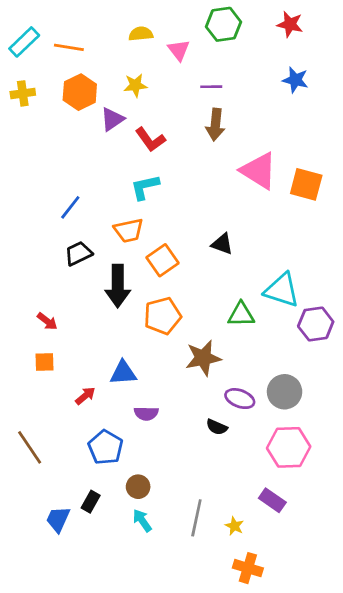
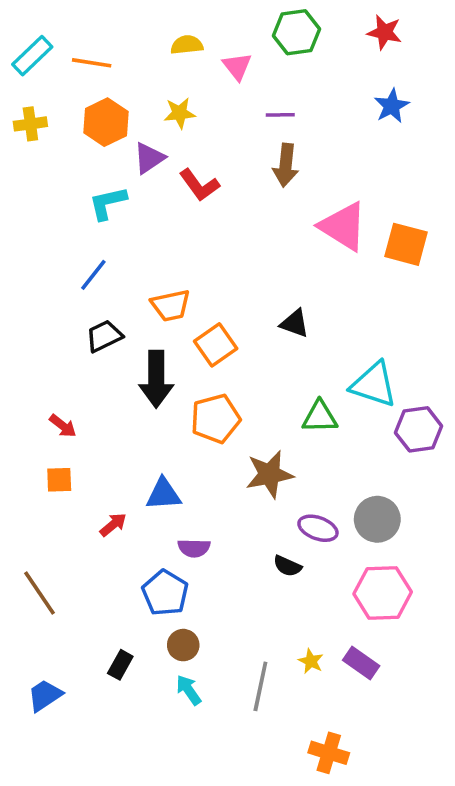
blue star: (295, 80) -> (392, 106), turned 30
cyan L-shape: (145, 187) -> (108, 203), moved
blue pentagon: (106, 447) -> (165, 593), moved
blue trapezoid: (58, 519) -> (45, 695), moved, turned 32
yellow star: (234, 526) -> (311, 661), moved

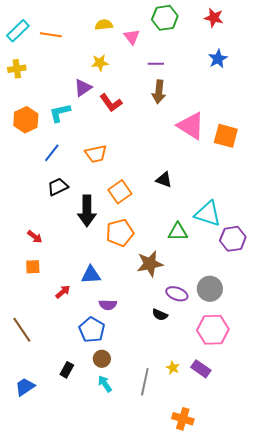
orange hexagon: (106, 122) -> (26, 120), moved
orange trapezoid: (171, 305) -> (96, 154), moved

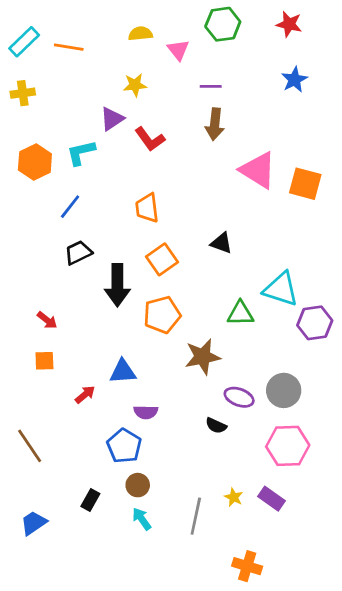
orange trapezoid: (96, 154) -> (147, 208), moved, turned 95

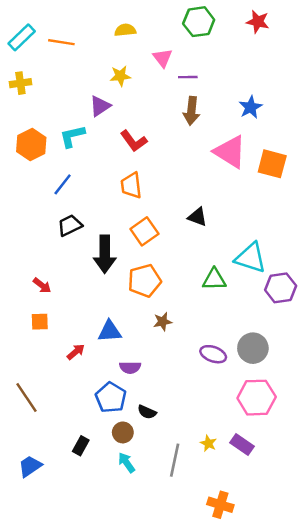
pink triangle: (178, 50) -> (163, 58), moved
blue star: (294, 80) -> (250, 107), moved
red L-shape: (150, 139) -> (134, 141), moved
brown star: (203, 357) -> (163, 322), moved, size x0.6
black semicircle: (216, 426) -> (147, 412), moved

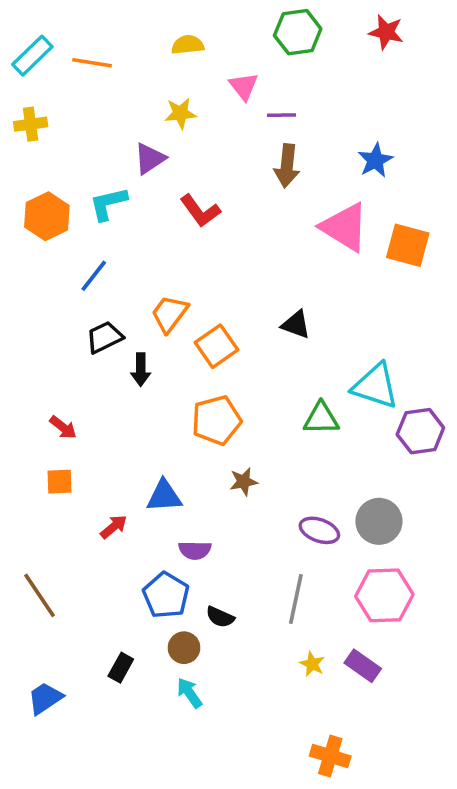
orange trapezoid: (131, 186) -> (170, 314), moved, turned 44
black arrow: (105, 254) -> (141, 370), moved, size x0.6
gray line: (175, 460) -> (296, 599), moved

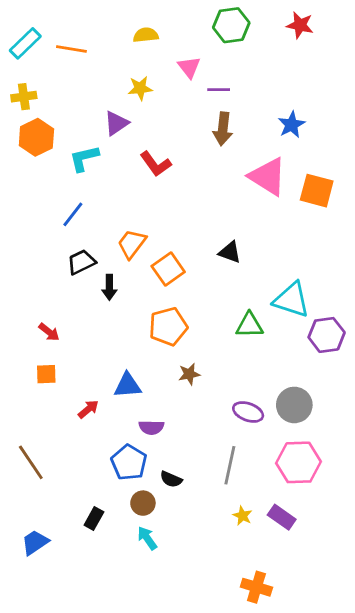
orange hexagon: (47, 216) -> (36, 137), moved

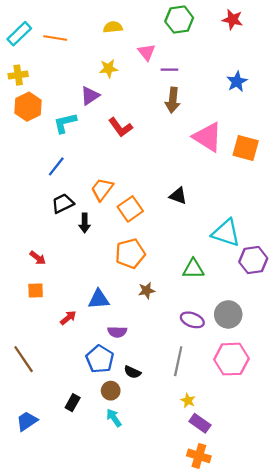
blue star: (292, 125) -> (237, 82), moved
green triangle: (249, 325) -> (193, 269), moved
purple rectangle: (282, 517) -> (200, 423), moved

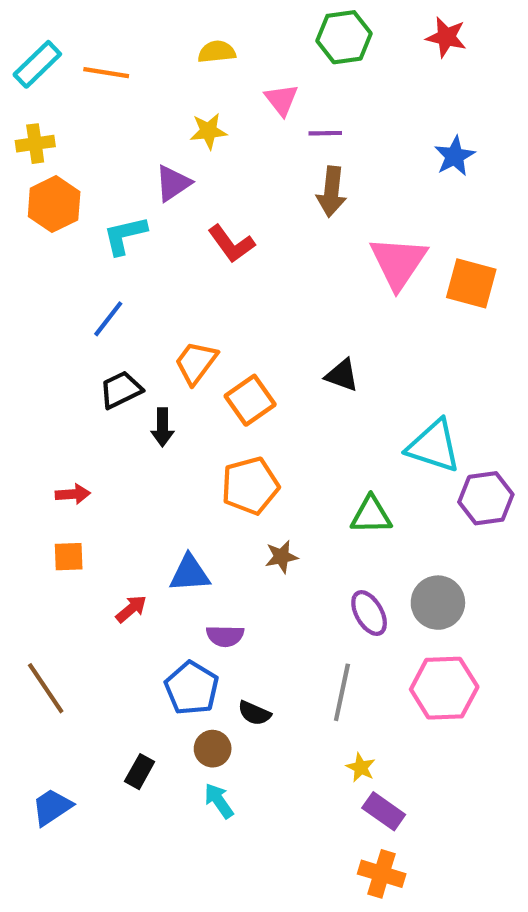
pink triangle: (208, 137) -> (398, 263), turned 32
red arrow: (38, 258) -> (73, 494), turned -42
purple ellipse: (192, 320) -> (369, 613), turned 40

